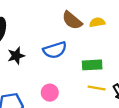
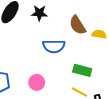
black star: (16, 56) -> (39, 13), moved

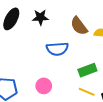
green rectangle: (82, 70) -> (87, 70), turned -30

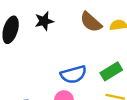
blue semicircle: (57, 49) -> (73, 74), moved

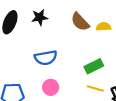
blue semicircle: (73, 74) -> (46, 58), moved

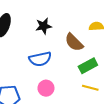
black star: (40, 17) -> (44, 26), moved
brown semicircle: (80, 22) -> (74, 42), moved

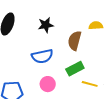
brown semicircle: (74, 42) -> (75, 41), turned 60
green rectangle: (88, 66) -> (75, 69), moved

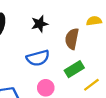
yellow line: (90, 84) -> (91, 85), turned -49

